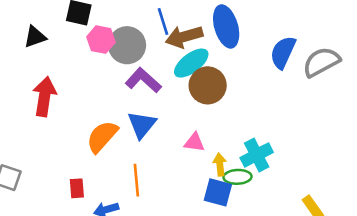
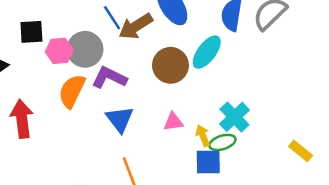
cyan ellipse: (191, 63) -> (207, 52), moved
orange semicircle: (102, 137) -> (72, 91), moved

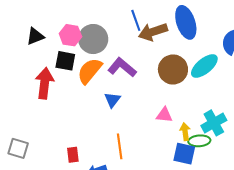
black square: (31, 32) -> (65, 61), moved
gray circle: (85, 49) -> (93, 39), moved
pink hexagon: (59, 51) -> (70, 35), moved
blue triangle: (120, 119) -> (112, 100), moved, size x0.7

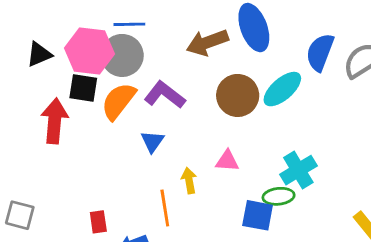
blue line: (136, 20) -> (129, 24), moved, turned -70
pink hexagon: (70, 35) -> (89, 51), size x1.5
yellow arrow: (185, 132) -> (189, 180), moved

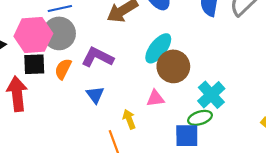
cyan ellipse: (282, 89) -> (158, 48), moved
brown circle: (238, 95) -> (173, 66), moved
orange semicircle: (119, 101) -> (63, 69), size x0.7

